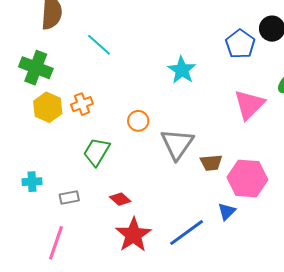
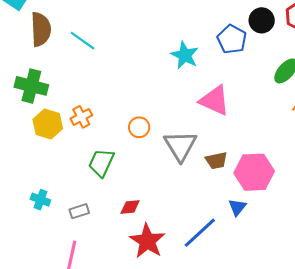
cyan line: (99, 45) -> (83, 41), moved
cyan star: (182, 70) -> (185, 55), moved
pink triangle: (249, 104) -> (215, 100), moved, turned -44
cyan cross: (32, 182) -> (40, 200), turned 30
red diamond: (120, 199) -> (130, 207), turned -40

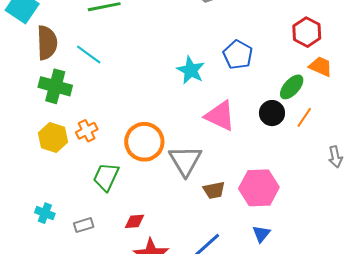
black circle: (262, 20) -> (272, 113), moved
green cross: (31, 86) -> (55, 86), moved
orange circle: (139, 127) -> (144, 142), size x1.8
brown trapezoid: (216, 160) -> (214, 190), moved
blue triangle: (237, 207) -> (261, 234), moved

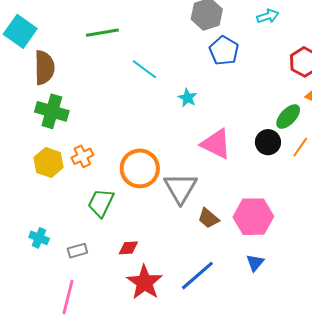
cyan line: (89, 55) -> (145, 69), moved
blue pentagon: (238, 55) -> (224, 51), moved
cyan star: (191, 70) -> (187, 98), size x0.7
brown trapezoid: (214, 190) -> (208, 218), turned 50

